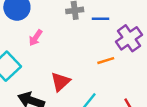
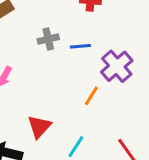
orange line: (106, 61) -> (91, 96), turned -35

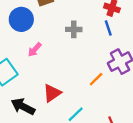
blue line: (80, 46) -> (108, 28), moved, turned 63

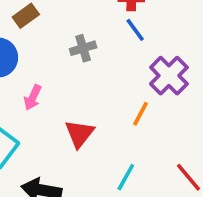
red triangle: (52, 93) -> (80, 134), moved

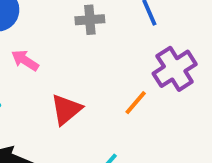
pink arrow: (33, 98) -> (25, 60), turned 85

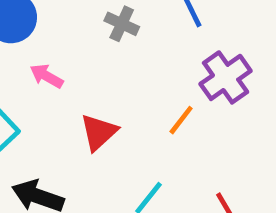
gray cross: (90, 20) -> (122, 24), turned 32

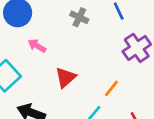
orange line: (181, 120) -> (111, 88), moved

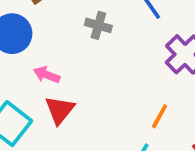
red triangle: (66, 78) -> (60, 110), moved

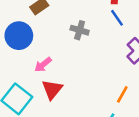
pink arrow: (47, 75) -> (43, 65), turned -60

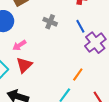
blue line: (117, 18) -> (80, 26), moved

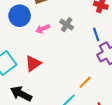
pink arrow: (19, 45) -> (43, 29), moved

